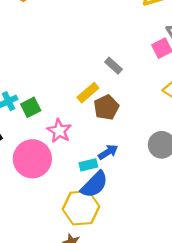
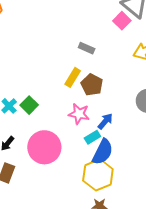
pink star: (59, 131) -> (79, 114), moved

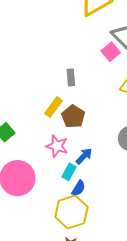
gray rectangle: (87, 48) -> (71, 77), turned 56
cyan rectangle: (92, 137) -> (69, 172), turned -35
blue semicircle: (103, 152) -> (79, 188), size x0.6

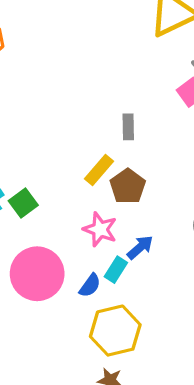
blue semicircle: (79, 188) -> (90, 285), moved

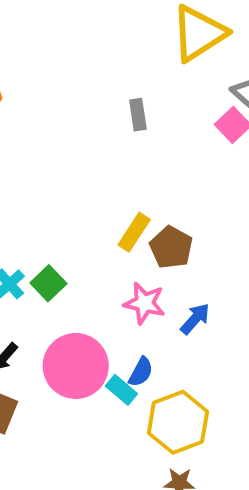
gray rectangle: (128, 127) -> (138, 115), moved
cyan rectangle: (116, 270) -> (121, 390), moved, turned -75

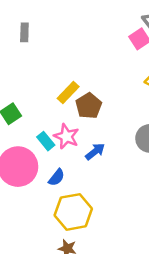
gray rectangle: (138, 115) -> (24, 32), moved
cyan rectangle: (121, 390) -> (46, 141), moved

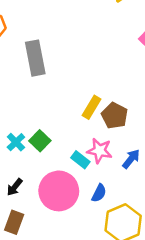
gray rectangle: (24, 32) -> (35, 58), size x1.8

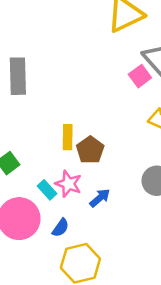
yellow rectangle: (91, 107) -> (68, 137), turned -40

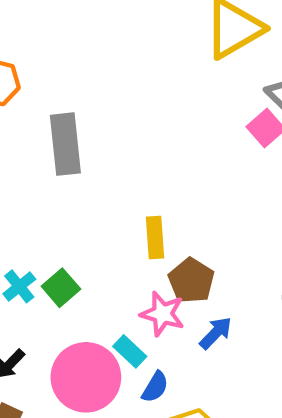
brown pentagon: (90, 150) -> (191, 281), moved
cyan rectangle: (47, 190) -> (130, 351), moved

